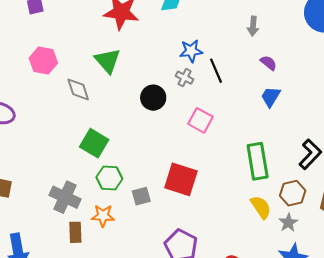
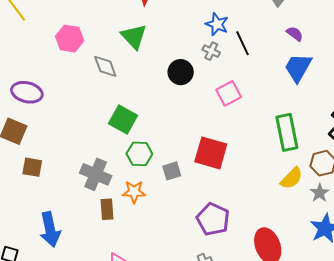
blue star: (191, 51) -> (217, 24), turned 30
blue trapezoid: (271, 97) -> (298, 68), size x1.4
pink square: (201, 120) -> (229, 93), turned 35
yellow semicircle: (261, 207) -> (292, 178), turned 80

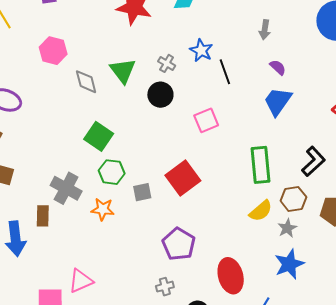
green triangle: (134, 37) -> (123, 71), moved
gray cross: (211, 51) -> (167, 63), moved
red square: (211, 153) -> (183, 178), turned 32
brown rectangle: (107, 209) -> (43, 216), moved

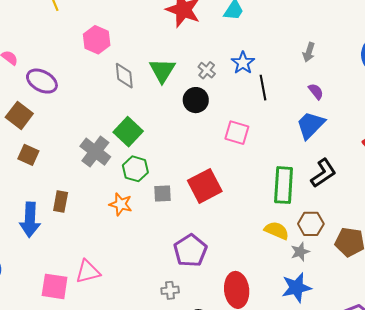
pink square: (206, 120) -> (237, 133), turned 30
black L-shape: (313, 161) -> (323, 173), moved
gray cross: (66, 188) -> (95, 152), moved
yellow semicircle: (261, 211) -> (277, 231), turned -125

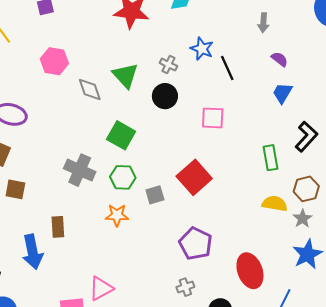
blue trapezoid: (310, 125) -> (282, 93), size x0.7
green square: (128, 132) -> (121, 135), moved
green rectangle: (284, 185) -> (270, 158), size x0.7

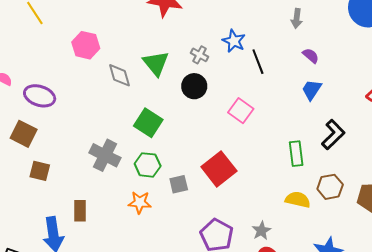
pink square: (213, 118) -> (241, 111), turned 30
gray star: (302, 219) -> (261, 231), moved

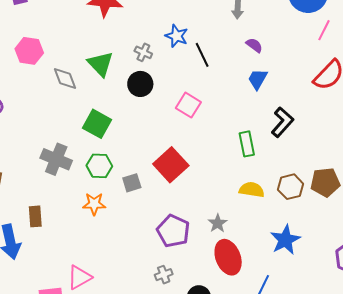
brown hexagon: (330, 187) -> (291, 187), moved

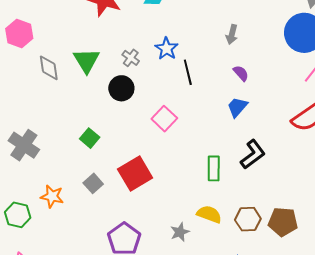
green square: (97, 124) -> (90, 138), moved, size x0.7
green hexagon: (99, 166) -> (18, 215), moved
gray square: (132, 183) -> (93, 183), turned -36
gray star: (218, 223) -> (180, 232), moved

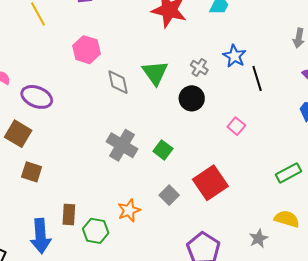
pink square: (164, 119) -> (236, 126), size x0.7
gray cross: (24, 145) -> (122, 145), moved
green rectangle: (214, 168) -> (289, 173), turned 65
orange star: (52, 196) -> (129, 210), turned -30

